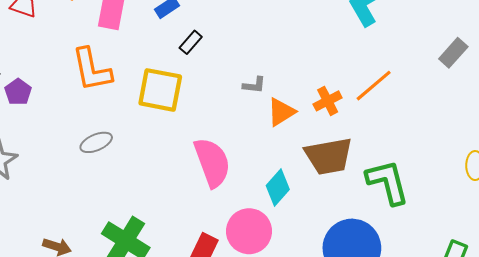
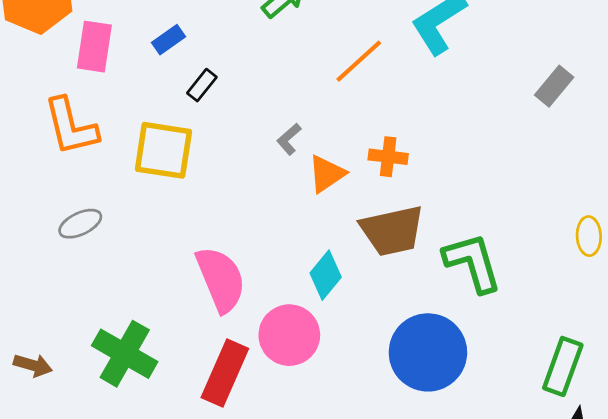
gray L-shape: (254, 85) -> (289, 139), turned 135
orange line: (374, 86) -> (359, 61), moved
orange cross: (328, 101) -> (388, 157), turned 36
pink semicircle: (212, 162) -> (221, 279), moved

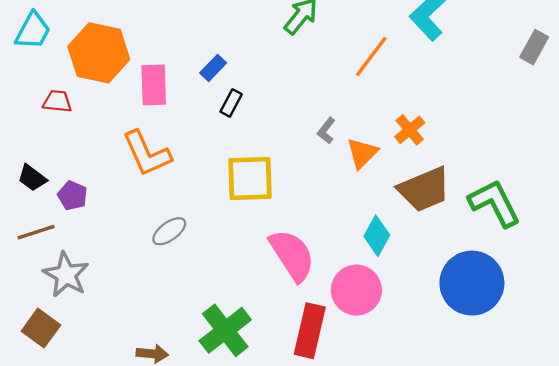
black rectangle: (202, 85) -> (231, 103), moved
yellow square: (163, 150) -> (250, 178), moved
orange cross: (388, 157) -> (410, 130), turned -36
green cross: (125, 354) -> (225, 330), turned 33

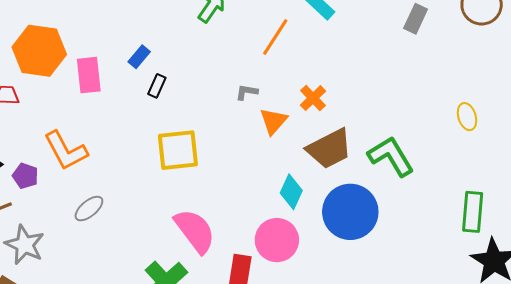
gray L-shape: (326, 131) -> (247, 92), moved, turned 65
orange L-shape: (147, 154) -> (66, 151), moved
gray ellipse: (169, 231) -> (89, 209), moved
pink semicircle: (292, 255) -> (195, 231), moved
blue circle: (472, 283) -> (350, 212), moved

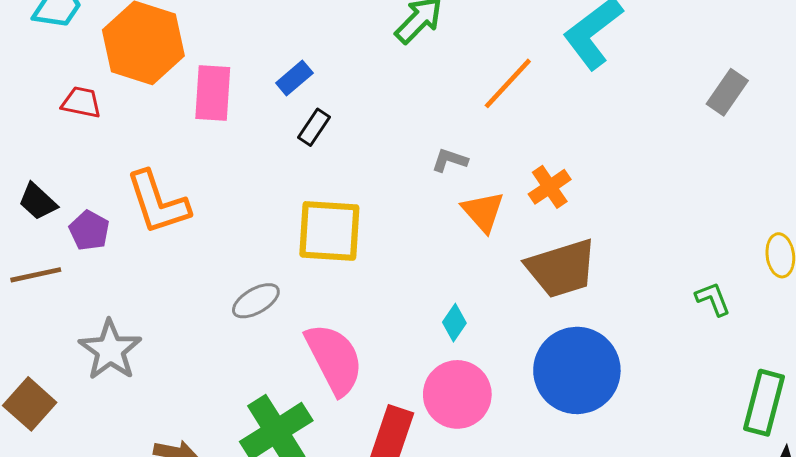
orange triangle: (273, 121) -> (483, 212), turned -32
green L-shape: (391, 156) -> (713, 299), moved, size x0.5
cyan diamond: (291, 192) -> (454, 323), moved, size x0.7
gray ellipse: (89, 209) -> (256, 301), moved
gray star: (25, 245) -> (110, 350), moved

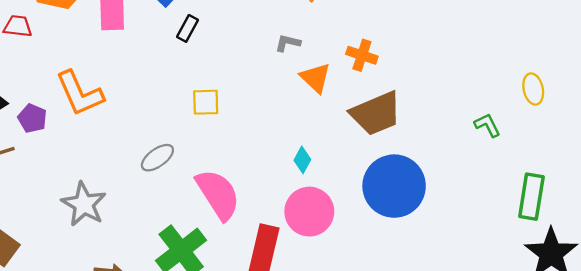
orange cross: (550, 187) -> (362, 55), turned -32
yellow square: (329, 231) -> (206, 102), size x0.6
gray star: (110, 350) -> (84, 204), moved

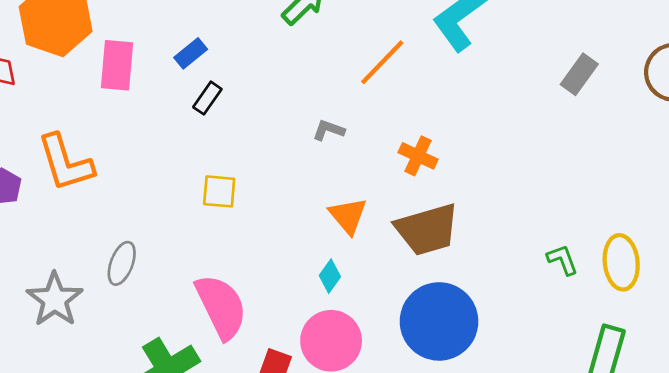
orange triangle: (315, 78) -> (348, 216), moved
yellow ellipse: (533, 89) -> (621, 262), moved, size x1.4
gray ellipse: (157, 158) -> (122, 263), moved, turned -40

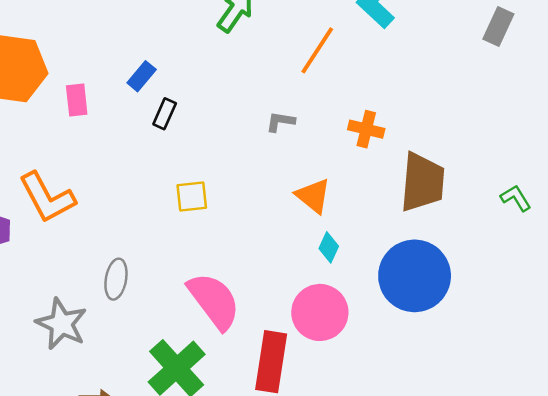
pink rectangle: (117, 65) -> (77, 100), size x0.7
brown trapezoid: (427, 229) -> (422, 182), moved, turned -58
cyan diamond: (330, 276) -> (329, 247), moved

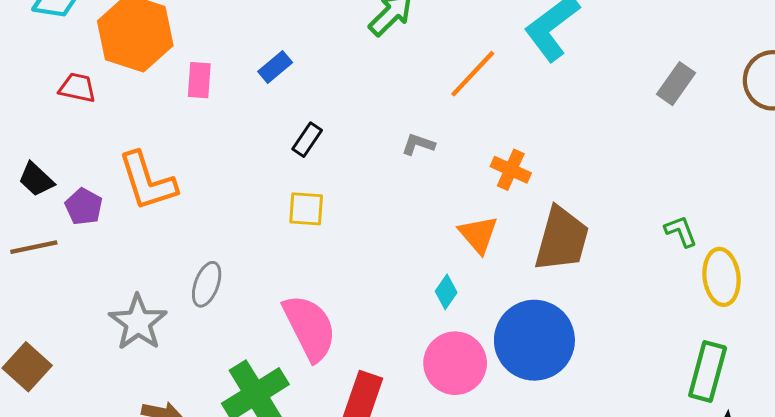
black rectangle: (165, 114) -> (307, 140), moved
orange triangle: (313, 196) -> (478, 234), moved
green L-shape: (516, 198) -> (681, 231), moved
pink circle: (320, 312) -> (455, 363), moved

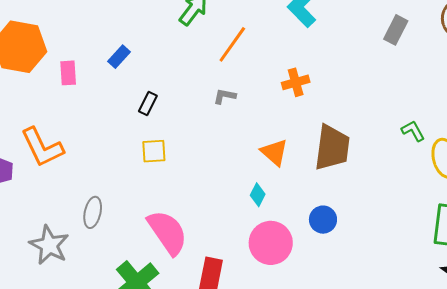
orange line: (473, 74) -> (232, 44), moved
orange cross: (511, 170) -> (296, 82), moved, turned -32
blue circle: (534, 340) -> (323, 220), size x0.5

